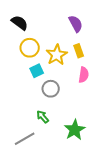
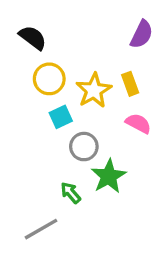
purple semicircle: (76, 24) -> (142, 34), moved, turned 54
pink semicircle: (84, 75) -> (138, 123), turned -70
green star: (75, 130) -> (109, 176), moved

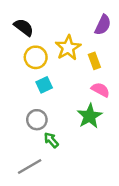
yellow star: (94, 90) -> (68, 48), moved
gray circle: (84, 147) -> (37, 120), moved
green star: (109, 176) -> (90, 116), moved

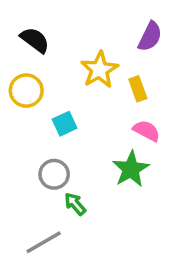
yellow circle: (36, 57) -> (26, 91), moved

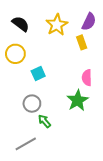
yellow star: (99, 70) -> (57, 25), moved
yellow rectangle: (138, 89) -> (82, 42), moved
pink semicircle: (147, 131) -> (87, 78), turned -119

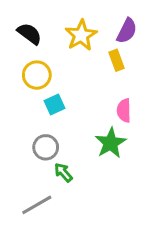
yellow circle: (15, 54) -> (37, 75), moved

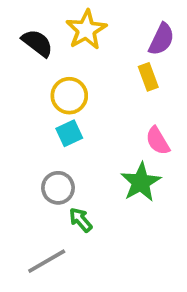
yellow star: (81, 35) -> (86, 30), moved
yellow circle: (37, 75) -> (69, 96), moved
pink semicircle: (124, 110) -> (158, 141), turned -30

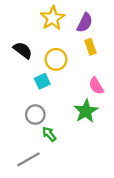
purple semicircle: (161, 39) -> (85, 23), moved
black semicircle: (37, 43) -> (23, 50), moved
yellow circle: (69, 96) -> (56, 59), moved

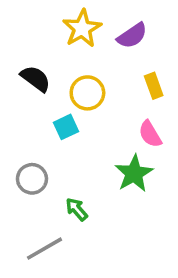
purple semicircle: (85, 23) -> (132, 36), turned 30
yellow rectangle: (90, 47) -> (154, 86), moved
gray circle: (35, 115) -> (32, 179), moved

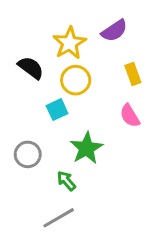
yellow star: (82, 28) -> (69, 43), moved
green star: (134, 173) -> (86, 148), moved
gray line: (45, 249) -> (59, 218), moved

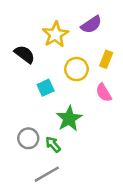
yellow rectangle: (133, 74) -> (106, 59), turned 42
yellow circle: (76, 80) -> (76, 69), moved
gray circle: (28, 154) -> (28, 138), moved

